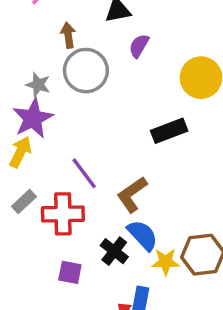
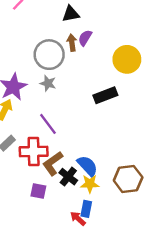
brown arrow: (68, 35) -> (72, 43), moved
gray star: (38, 85) -> (48, 83), moved
brown L-shape: (132, 194) -> (53, 163), moved
yellow star: (166, 262) -> (90, 184), moved

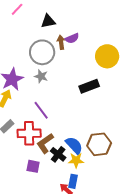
black triangle: (71, 14) -> (48, 21), moved
purple semicircle: (85, 38) -> (72, 38), turned -144
brown hexagon: (128, 179) -> (99, 144), moved

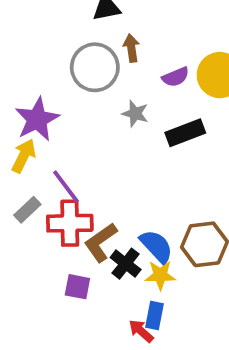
purple semicircle: (72, 38) -> (176, 77), moved
gray star: (41, 76) -> (135, 114), moved
purple line: (41, 110) -> (66, 187), moved

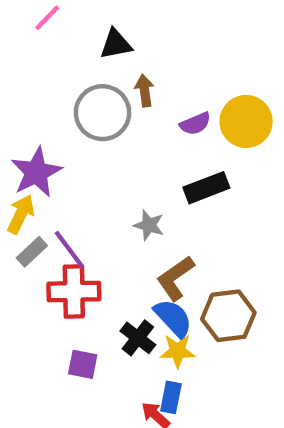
gray star: (135, 114) -> (149, 225), moved
gray rectangle: (27, 210) -> (32, 252), moved
brown L-shape: (101, 242) -> (175, 278), moved

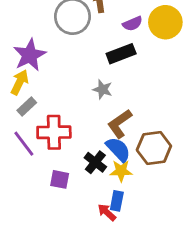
black rectangle: (206, 188) -> (121, 54), moved
purple line: (69, 250) -> (24, 144), moved

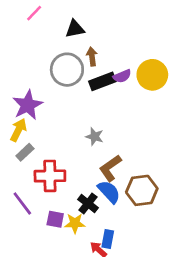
black rectangle: (121, 54) -> (102, 81), moved
purple line: (24, 144) -> (22, 204), moved
yellow star: (121, 171) -> (75, 223), moved

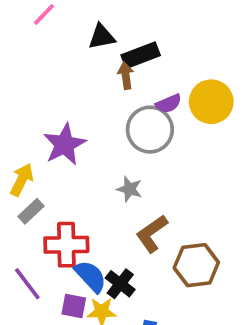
gray circle: (67, 70) -> (150, 130), moved
black rectangle: (102, 81) -> (141, 55), moved
purple star: (28, 105) -> (64, 144), moved
blue semicircle: (109, 192) -> (90, 276), moved

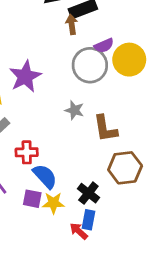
yellow circle: (211, 102) -> (129, 60), moved
brown L-shape: (152, 234) -> (105, 128), moved, turned -64
red cross: (66, 245) -> (27, 152), size x0.7
black cross: (120, 284) -> (88, 193), moved

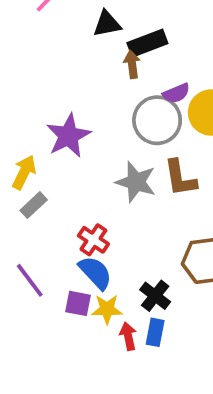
gray star: (74, 110) -> (136, 182), size x1.5
brown L-shape: (105, 128) -> (180, 178), moved
red cross: (27, 152) -> (93, 240), moved, turned 35
red arrow: (79, 231) -> (128, 336), moved, turned 36

